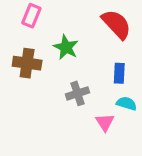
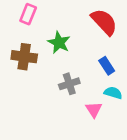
blue rectangle: (119, 73) -> (107, 66), turned -36

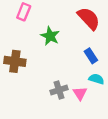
brown cross: (24, 57) -> (15, 61), moved
gray cross: (69, 84) -> (59, 90), moved

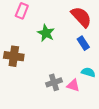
blue rectangle: (91, 56) -> (83, 43), moved
pink triangle: (80, 93) -> (73, 85), turned -40

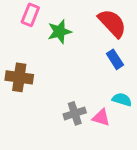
green star: (46, 33) -> (59, 32), moved, turned 30

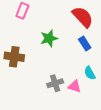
green star: (59, 32) -> (49, 38), moved
cyan semicircle: (122, 100) -> (90, 73), turned -136

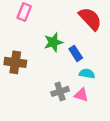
blue rectangle: (85, 43) -> (76, 53), moved
cyan semicircle: (90, 73) -> (87, 74), moved, turned 128

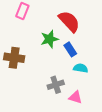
red semicircle: (90, 19) -> (69, 21), moved
pink triangle: (81, 95) -> (75, 97), moved

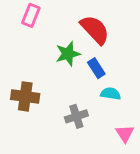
brown cross: (14, 58) -> (25, 96), moved
pink triangle: (75, 97) -> (125, 133), moved, turned 40

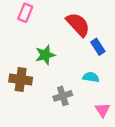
green star: (68, 54) -> (45, 55), moved
blue rectangle: (96, 68) -> (98, 47), moved

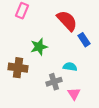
cyan semicircle: (91, 77) -> (70, 67), moved
pink triangle: (103, 110) -> (74, 94), moved

